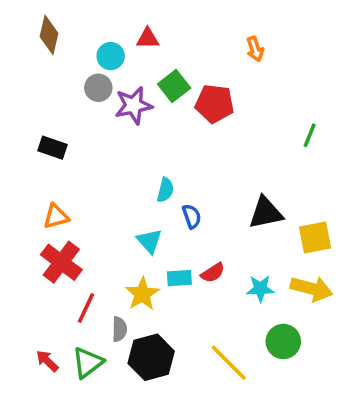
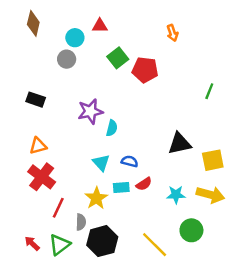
purple star: (134, 105) -> (90, 111), moved
blue semicircle: (192, 216) -> (130, 161), moved, turned -56

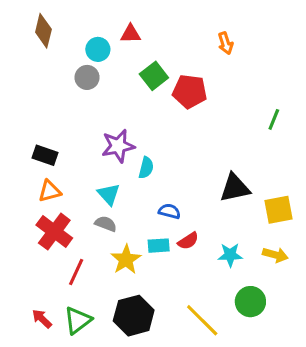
black rectangle: (36, 100) -> (45, 155), moved
cyan triangle: (101, 163) -> (109, 194), moved
yellow arrow: (210, 195) -> (275, 255), size x0.7
gray semicircle: (81, 222) -> (106, 224), moved, turned -70

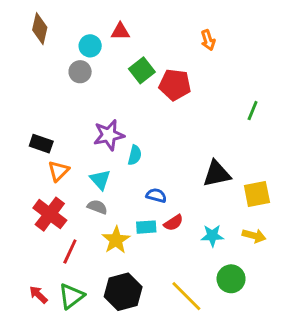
orange triangle: (50, 191) -> (58, 171), moved, turned -30

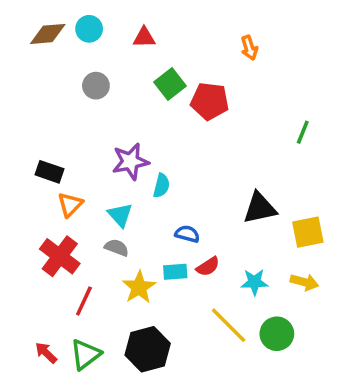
brown diamond: (40, 29) -> (48, 34), turned 72
cyan circle: (90, 46) -> (89, 29), moved
yellow line: (186, 296) -> (229, 325), moved

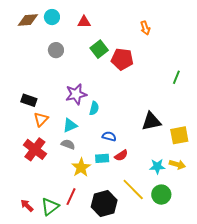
cyan triangle: (120, 215) -> (70, 125), turned 49
cyan star: (254, 282) -> (157, 166), moved
red line: (84, 301) -> (71, 197), moved
black hexagon: (148, 349) -> (104, 204), moved

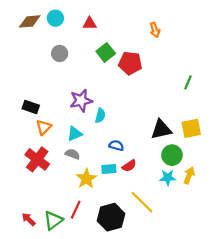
yellow square: (179, 135) -> (191, 128), moved
yellow arrow: (177, 164) -> (189, 175), turned -84
green circle: (161, 195) -> (172, 155), moved

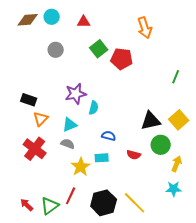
orange arrow: (155, 30) -> (145, 28), size x1.5
yellow square: (191, 128) -> (179, 120), turned -30
red semicircle: (129, 166) -> (134, 155), moved, turned 48
cyan star: (168, 178) -> (174, 189), moved
yellow line: (142, 202) -> (135, 203), moved

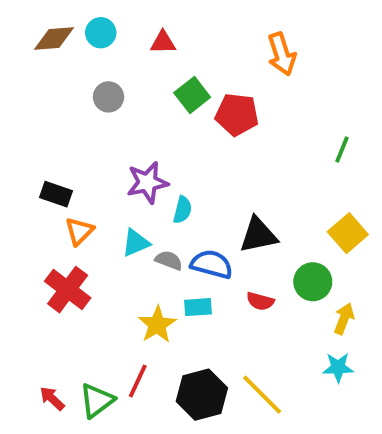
black triangle: (151, 121) -> (258, 235), moved
blue semicircle: (109, 136) -> (212, 264), size x1.5
gray semicircle: (68, 144) -> (169, 260), moved

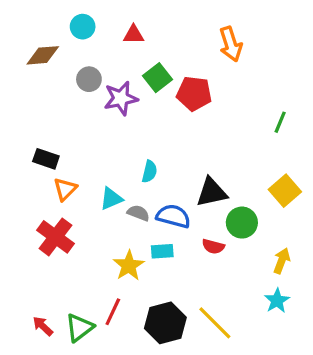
brown diamond: (54, 39) -> (43, 55), moved
purple star: (147, 183) -> (121, 98), moved
green circle: (313, 282) -> (242, 223), moved
cyan star: (338, 367) -> (277, 301), turned -30

